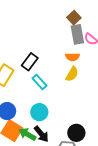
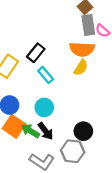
orange semicircle: (72, 57) -> (82, 49), size x1.6

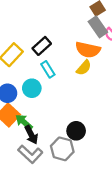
gray rectangle: (88, 25) -> (98, 27), turned -36
cyan circle: (44, 107) -> (32, 88), moved
black arrow: (46, 131) -> (31, 135), moved

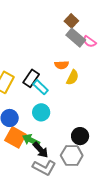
black rectangle: (42, 46) -> (31, 78), moved
orange semicircle: (88, 50) -> (62, 65), moved, size x0.6
cyan circle: (32, 88) -> (41, 112), moved

